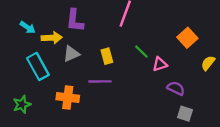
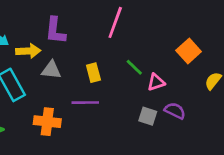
gray triangle: (71, 54) -> (51, 70), turned 30
gray square: (185, 114) -> (148, 116), moved

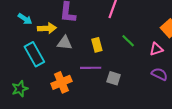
pink triangle: (156, 82) -> (156, 49), moved
gray square: (148, 116) -> (114, 78), moved
orange cross: (47, 122) -> (61, 82), turned -30

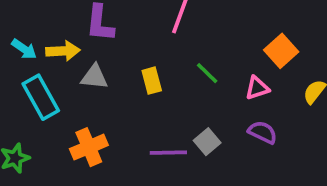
cyan arrow: (25, 19) -> (24, 49), moved
purple line: (91, 68) -> (168, 153), moved
gray square: (114, 78) -> (207, 142), moved, turned 32

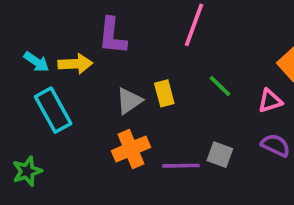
gray triangle: (94, 77) -> (129, 101), moved, turned -40
gray square: (207, 142) -> (220, 155), turned -30
orange cross: (89, 147) -> (131, 149), moved

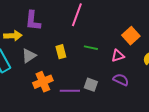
green line: (220, 86) -> (91, 48), turned -32
gray triangle: (129, 101) -> (29, 56), moved

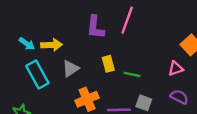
purple L-shape: (33, 21) -> (95, 27), moved
green line: (91, 48) -> (132, 74), moved

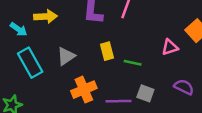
yellow arrow: (52, 45) -> (45, 17), moved
pink triangle: (176, 69) -> (170, 47), moved

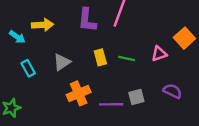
cyan rectangle: (30, 63) -> (28, 68), size x0.6
green line: (133, 63) -> (127, 59), moved
gray square: (145, 93) -> (136, 97), turned -35

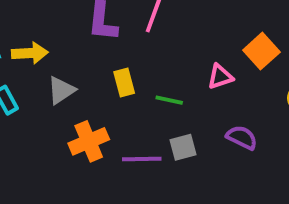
yellow arrow: (43, 25) -> (30, 53), moved
green line: (127, 59) -> (169, 100), moved

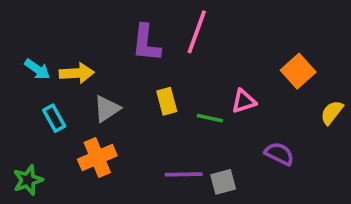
pink triangle: (220, 77) -> (244, 101), moved
orange cross: (89, 141) -> (97, 158), moved
gray square: (183, 147) -> (223, 182), moved

